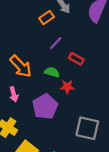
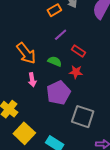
red star: (67, 87) -> (76, 72), moved
pink arrow: (14, 94) -> (32, 80), moved
purple pentagon: (45, 107) -> (58, 93), moved

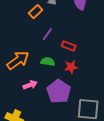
orange arrow: (26, 53) -> (18, 60), turned -75
pink arrow: (32, 80) -> (30, 85), turned -88

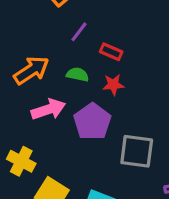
pink arrow: (30, 85) -> (48, 109), size x1.5

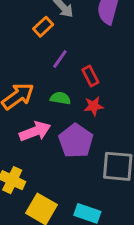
red rectangle: (111, 52) -> (90, 76), turned 42

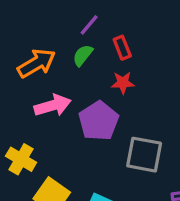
green semicircle: (60, 98) -> (83, 55), moved, turned -66

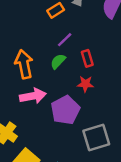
orange arrow: (37, 63) -> (24, 64), turned -76
gray square: (144, 155) -> (96, 138), turned -32

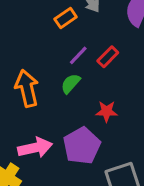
red rectangle: (87, 58) -> (108, 57), moved, turned 63
pink arrow: (33, 96) -> (35, 148), moved

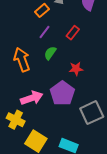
purple line: (78, 55) -> (45, 32), moved

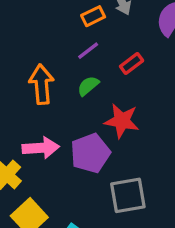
red star: (76, 69) -> (122, 121), size x1.5

